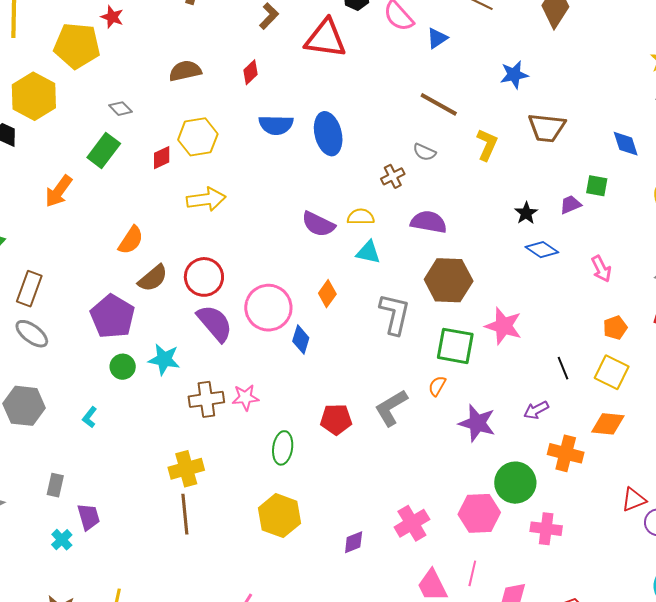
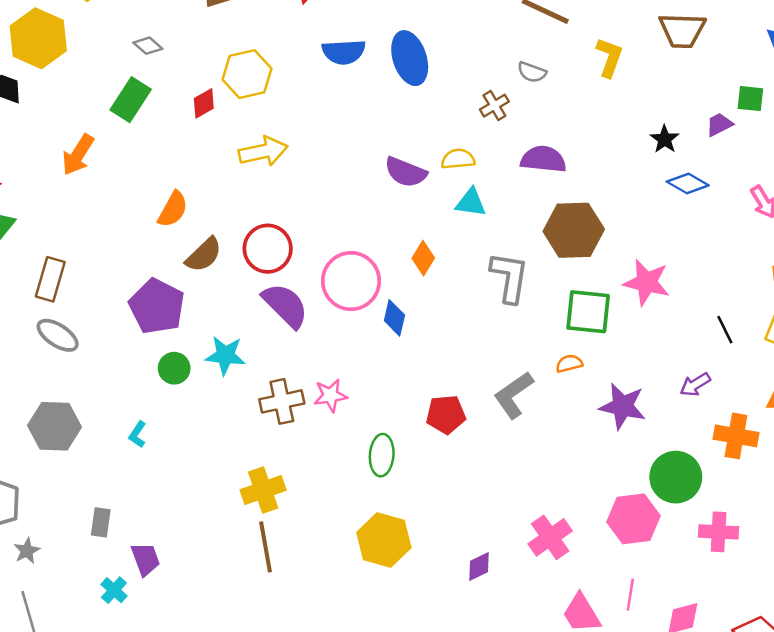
orange semicircle: (437, 386) -> (569, 363), turned 50

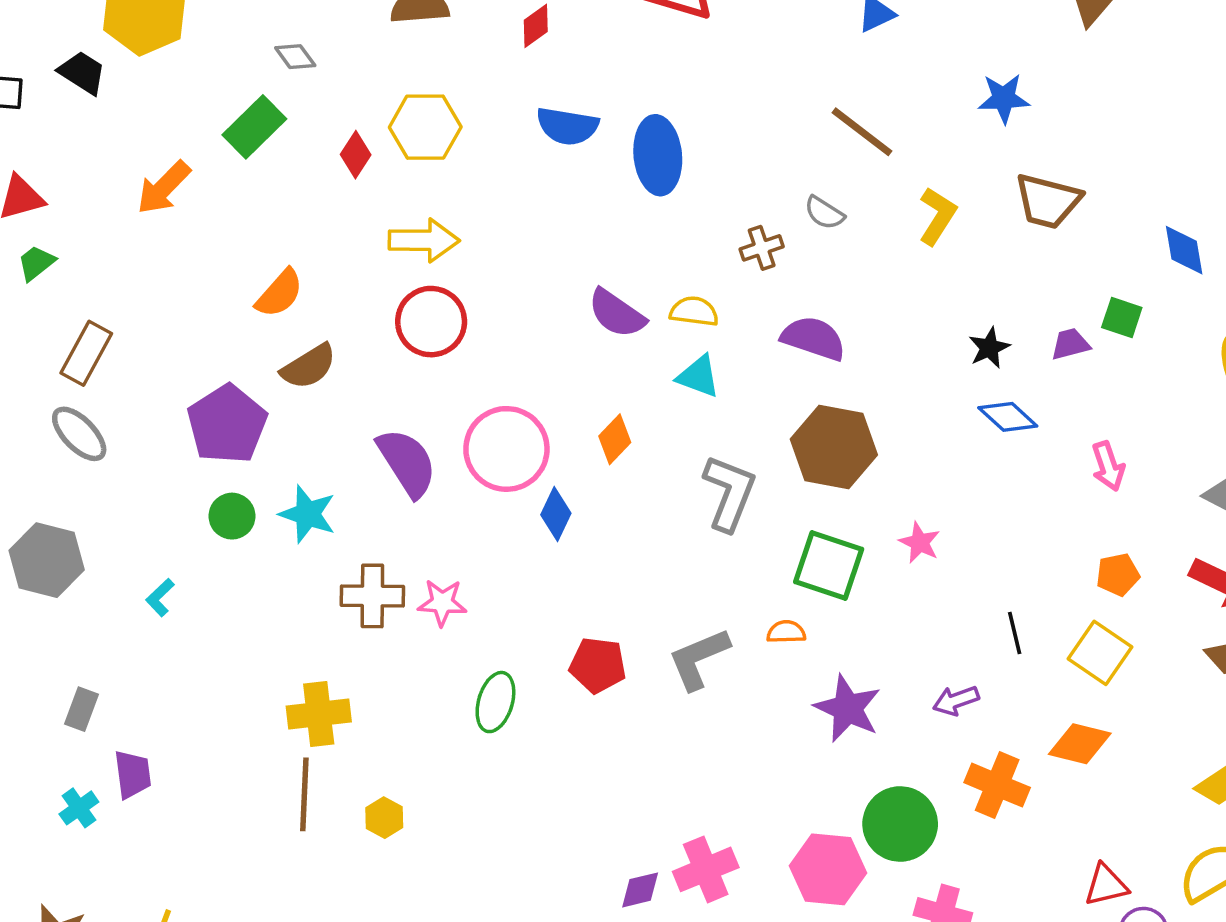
red diamond: (204, 103) -> (356, 155), turned -40
red circle: (268, 249) -> (431, 322), moved
pink star: (647, 282) -> (920, 543), size x0.6
yellow hexagon: (384, 540) -> (384, 818), moved, size x0.5
purple diamond: (479, 567) -> (640, 890), moved

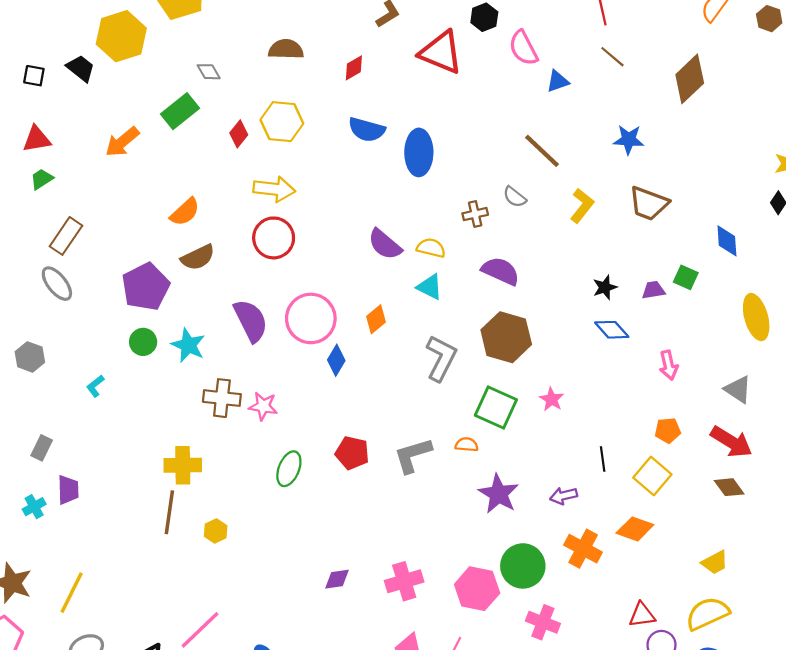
gray hexagon: (47, 560) -> (30, 357), size x0.7
purple diamond: (640, 890) -> (337, 579), moved

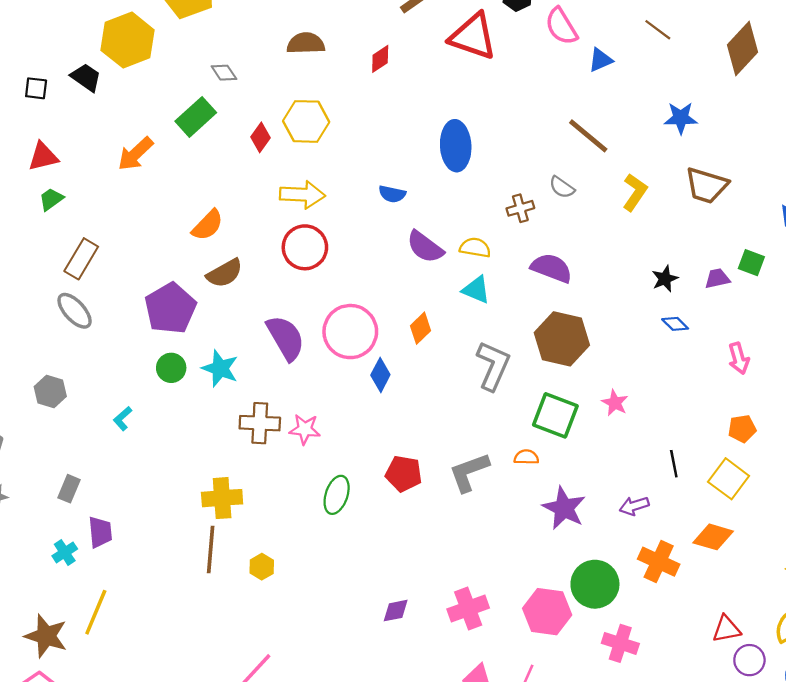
blue semicircle: (367, 130) -> (392, 194), moved, size x0.7
blue diamond: (612, 330) -> (675, 324), size x0.7
yellow line: (72, 593) -> (96, 612), moved

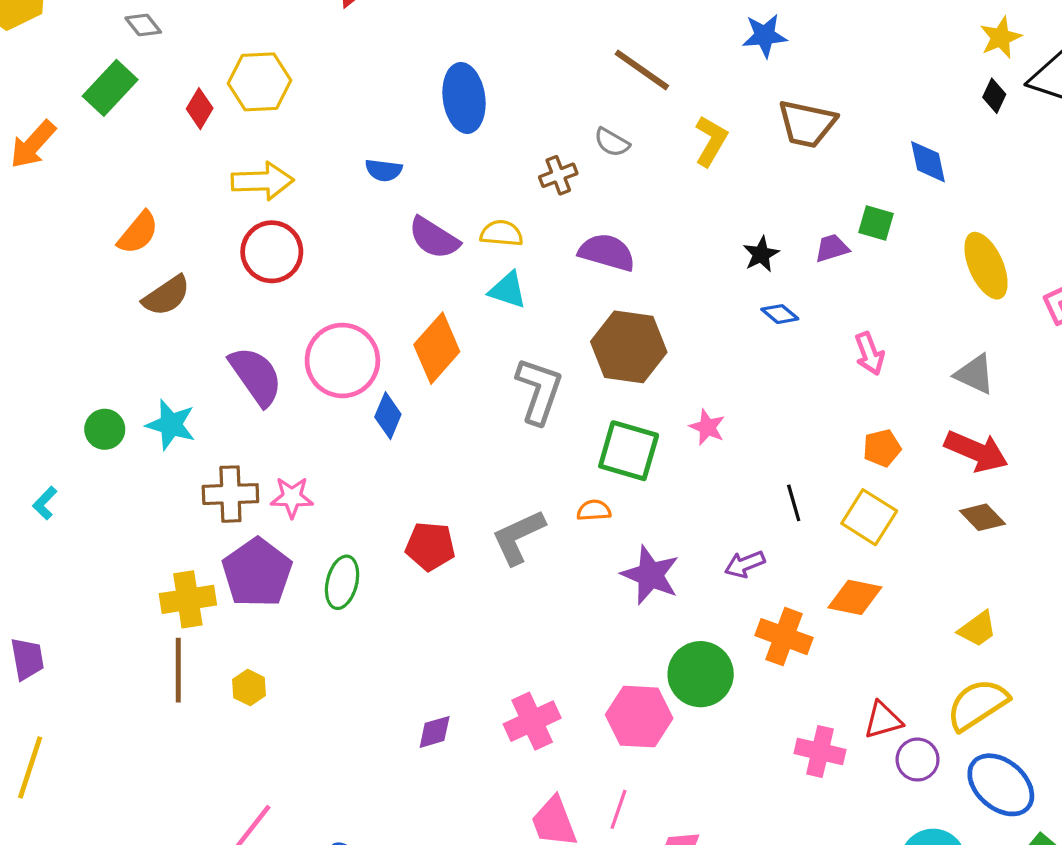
purple pentagon: (170, 308) -> (257, 573), moved
orange diamond: (421, 328) -> (437, 348), size x1.6
pink cross: (620, 643) -> (820, 751), moved

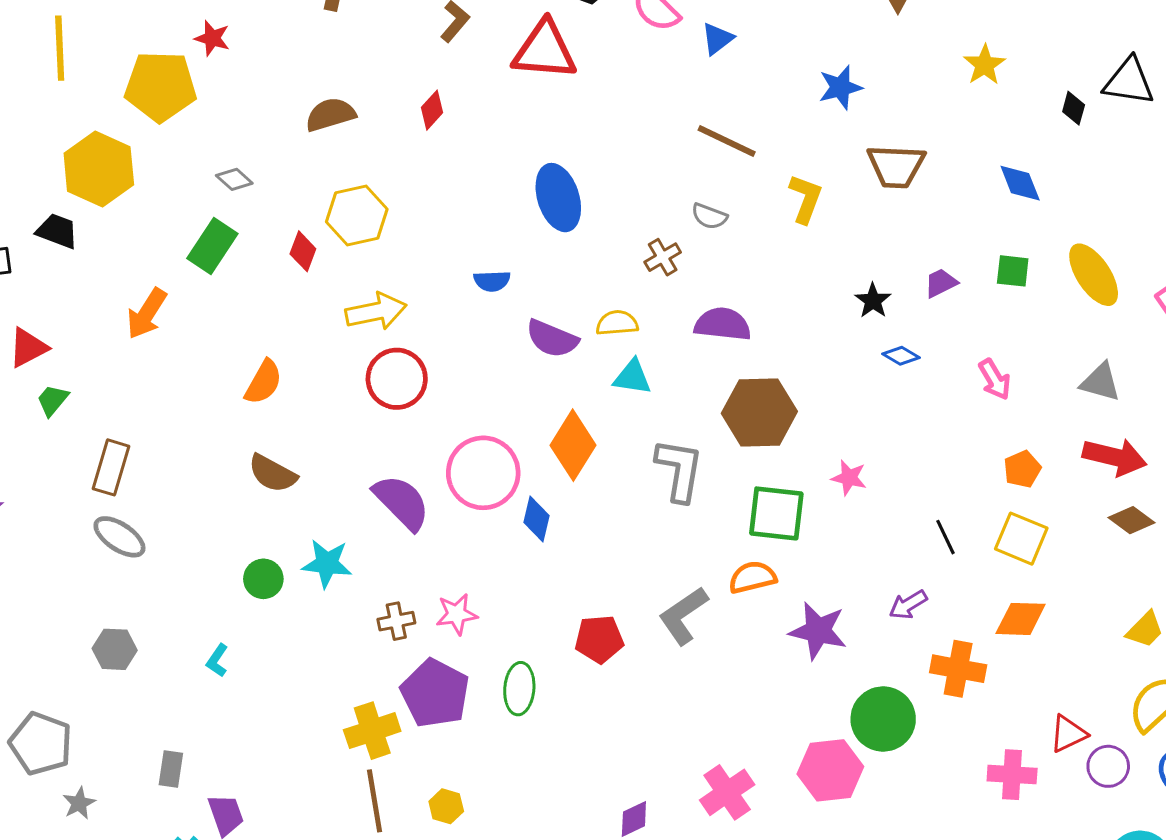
yellow star: (1001, 38) -> (985, 65), moved
green square: (876, 223) -> (1013, 271), moved
brown semicircle: (166, 296) -> (272, 473), moved, turned 72
brown cross: (230, 494) -> (396, 621), size x0.7
orange semicircle: (594, 510) -> (752, 577), size x1.4

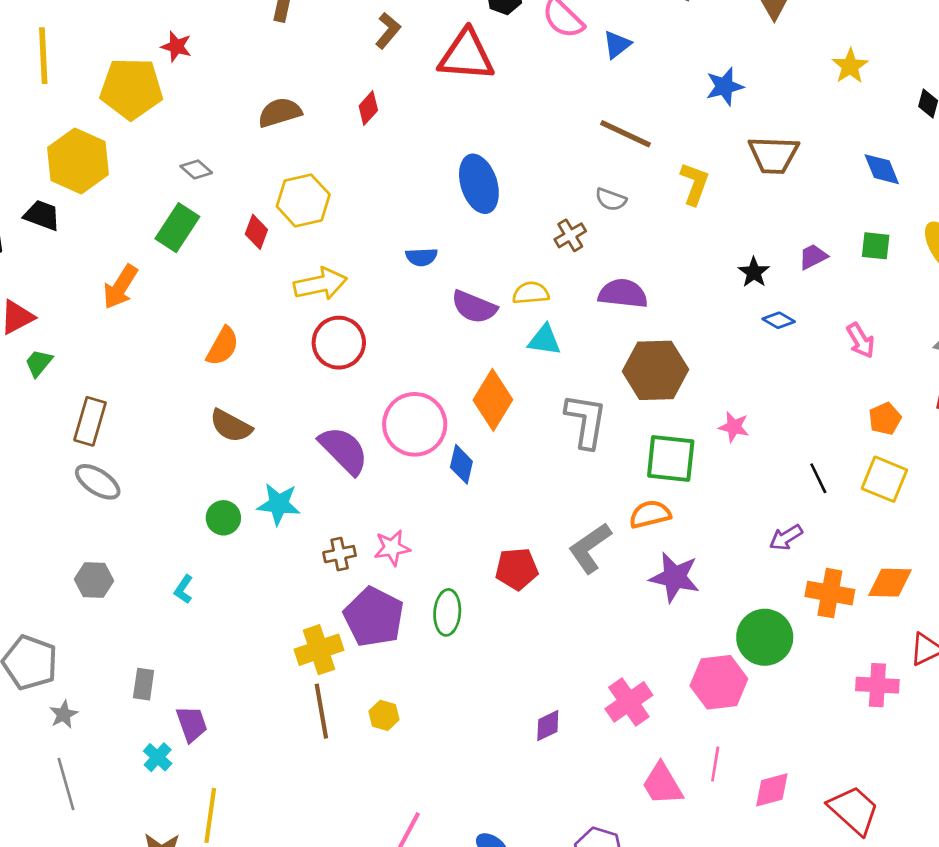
orange diamond: (1021, 619) -> (890, 583), moved
purple star: (818, 631) -> (675, 577), moved

